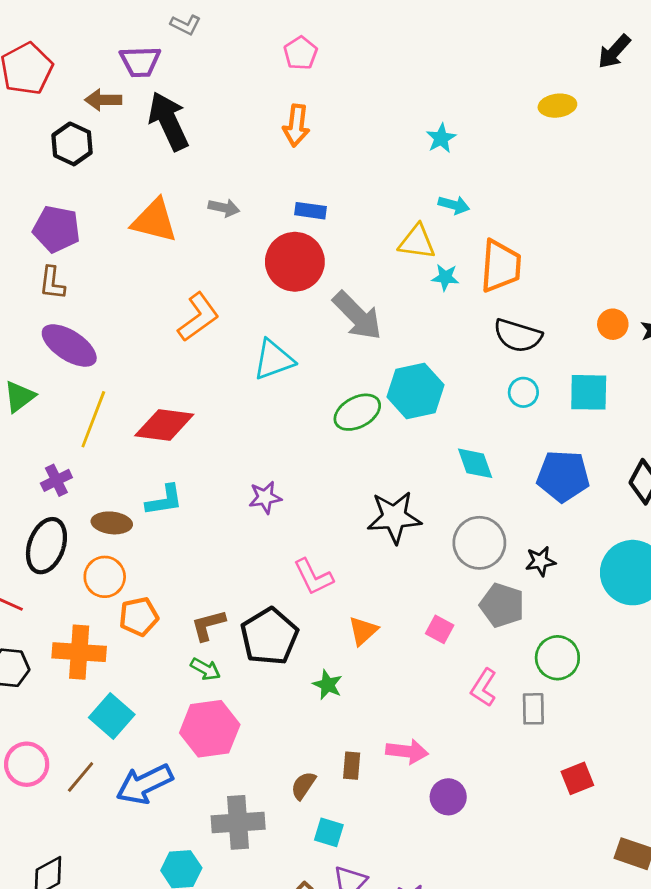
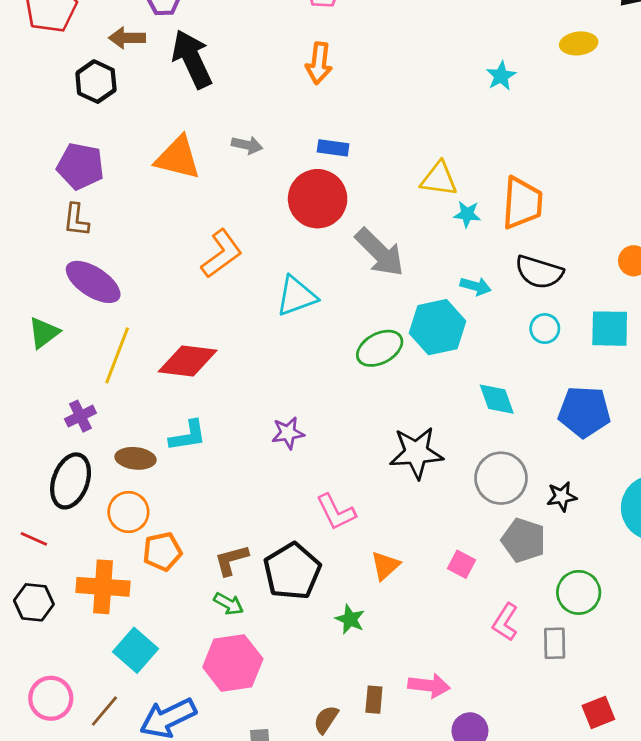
cyan star: (441, 138) -> (501, 76), moved
cyan arrow: (454, 205) -> (476, 286), moved

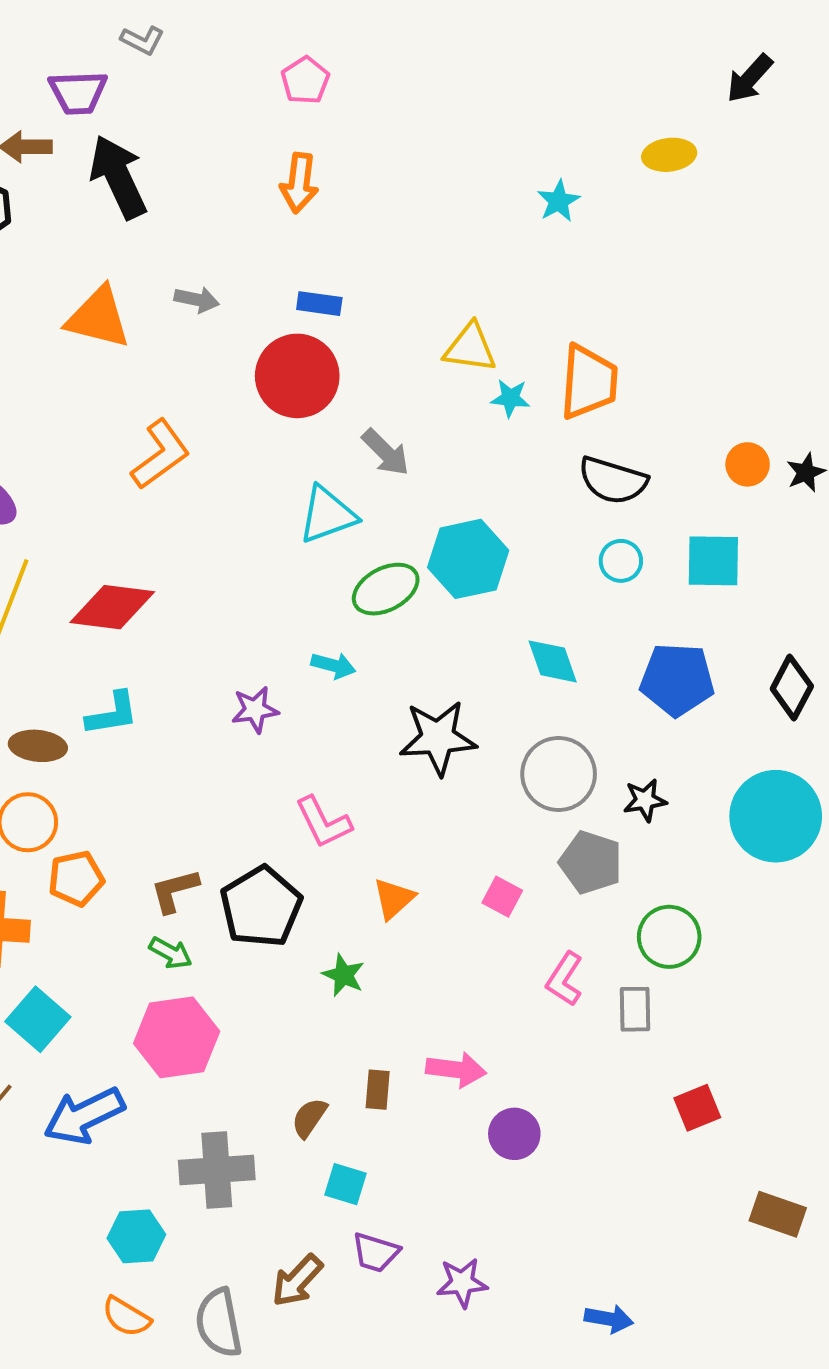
gray arrow: (380, 252) -> (386, 452), size x0.7
cyan arrow: (476, 286) -> (333, 665), moved
cyan triangle: (296, 296) -> (327, 515), moved

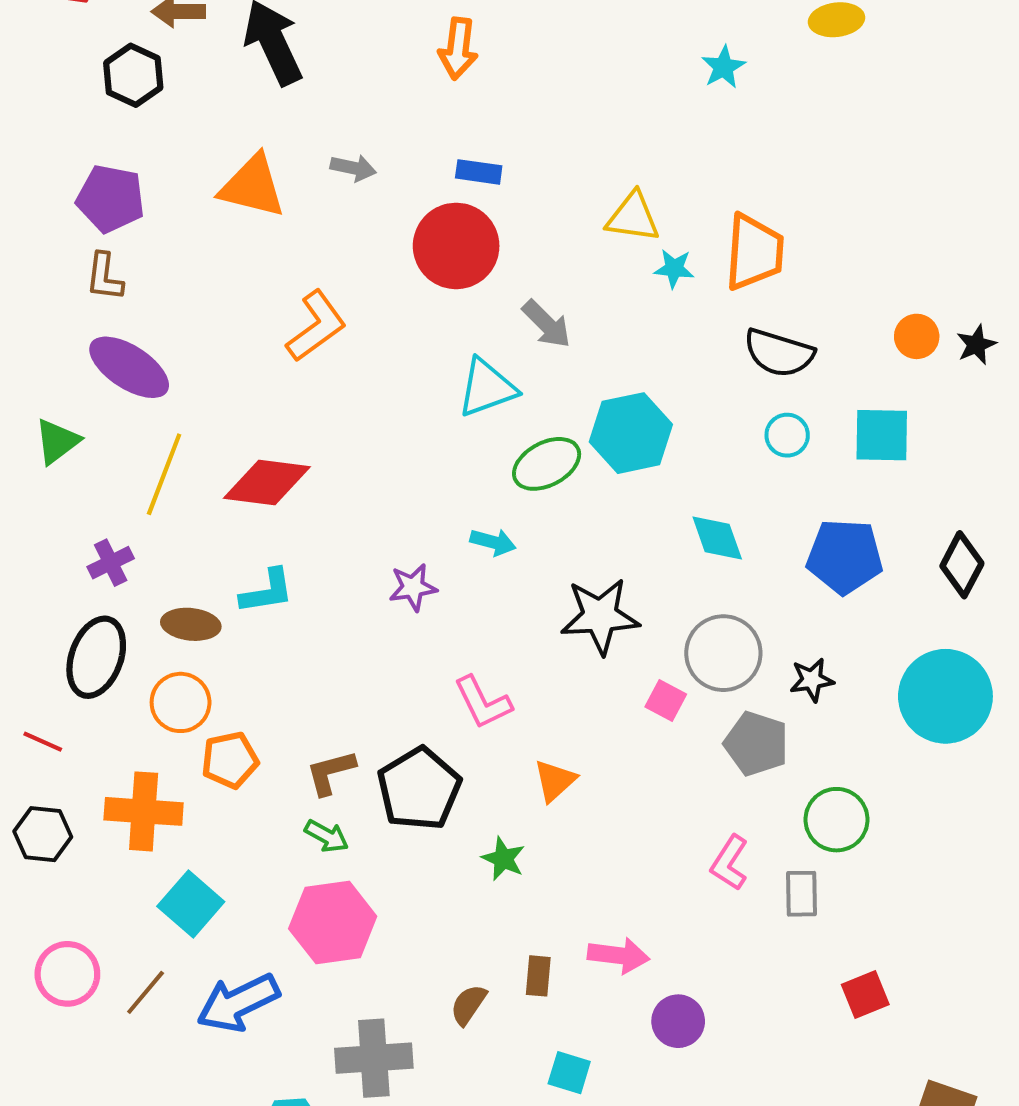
pink square: (502, 897) -> (666, 700), moved
cyan square: (345, 1184) -> (569, 1073), moved

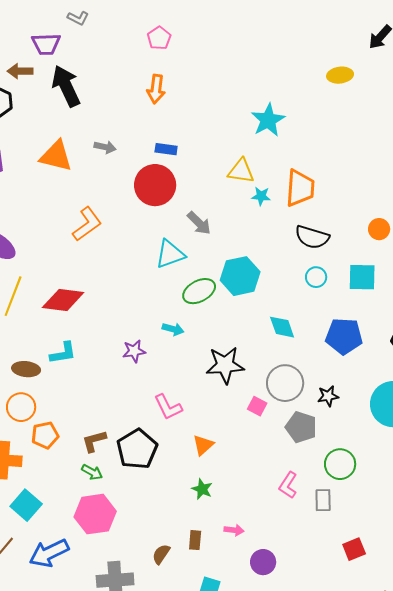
cyan star: (723, 67) -> (268, 120), moved, size x1.6
green star: (503, 859) -> (202, 489), moved
pink arrow: (619, 955) -> (234, 530), size x0.7

